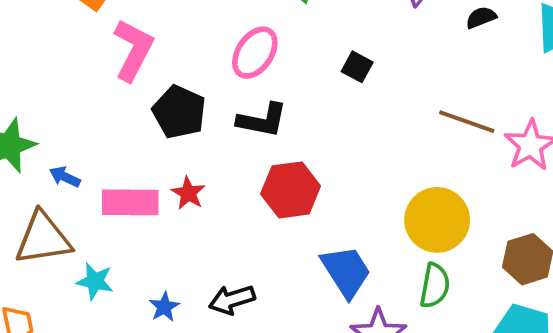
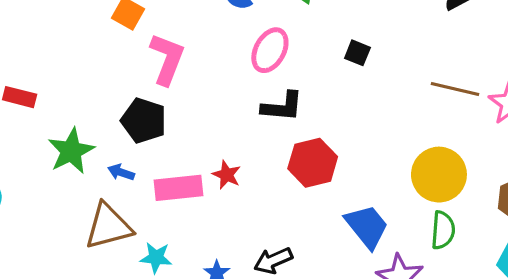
black pentagon: (179, 112) -> (144, 121), moved

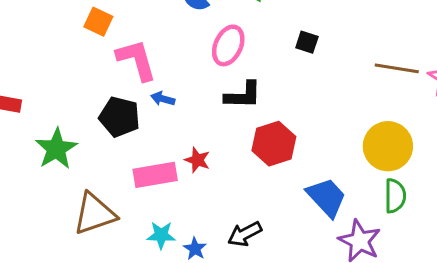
pink L-shape: (167, 59) -> (137, 60), turned -33
blue arrow: (121, 172) -> (163, 99), moved
cyan star: (156, 258) -> (161, 235), moved

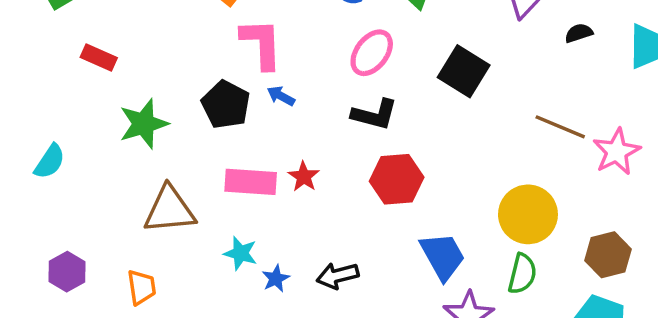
black square: (307, 42) -> (464, 71), size x1.8

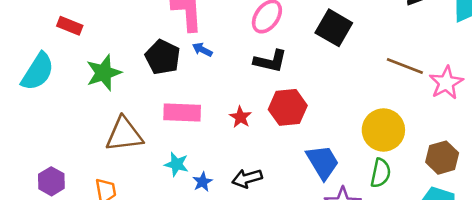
cyan semicircle: (50, 161) -> (38, 72), moved, size x1.5
red star: (304, 177) -> (240, 117), moved

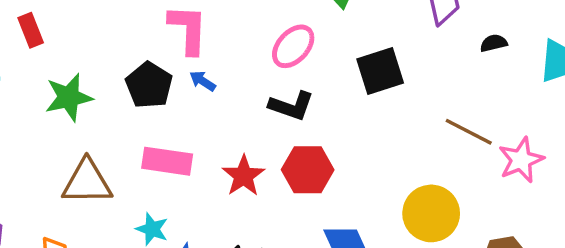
red rectangle: (70, 26) -> (31, 30), turned 40
black square: (334, 28) -> (380, 71), turned 36
red star: (240, 117) -> (244, 176), size x1.4

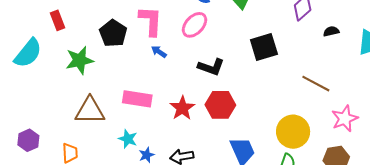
pink ellipse: (293, 46) -> (195, 25), moved
black pentagon: (149, 85) -> (113, 33), moved
pink star: (521, 160) -> (345, 119), moved

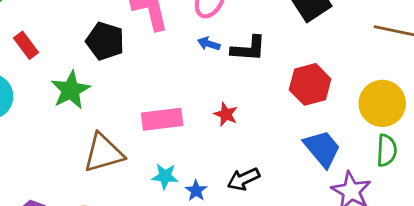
blue arrow: (159, 52) -> (209, 44), moved
red hexagon: (220, 105) -> (310, 84), moved
red star: (182, 108) -> (226, 114), size x0.7

